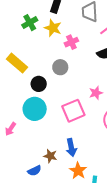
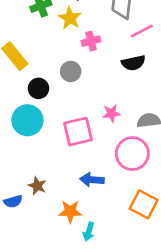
blue arrow: (71, 148) -> (92, 180), moved, turned 96
orange star: (78, 171) -> (70, 211), turned 30

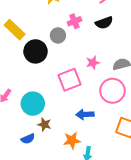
pink cross: (91, 41) -> (74, 21), moved
black circle: (38, 88) -> (36, 51), size x1.5
cyan circle: (27, 120) -> (33, 104), moved

